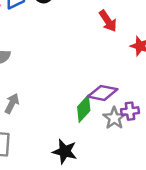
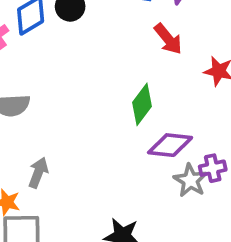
green diamond: (84, 109) -> (142, 104), moved

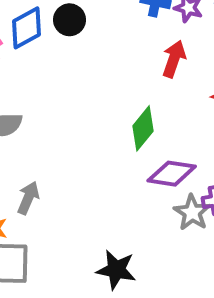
red arrow: (168, 39) -> (174, 59), turned -124

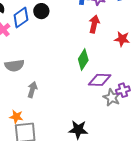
gray arrow: (28, 198) -> (32, 90), moved

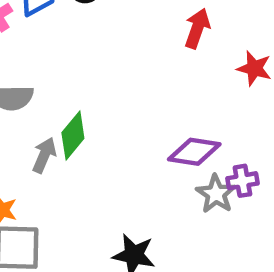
green diamond: (83, 60) -> (73, 136), moved

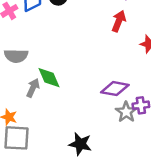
green diamond: (73, 136) -> (49, 78), turned -65

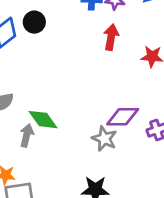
gray star: (126, 112) -> (104, 139), moved

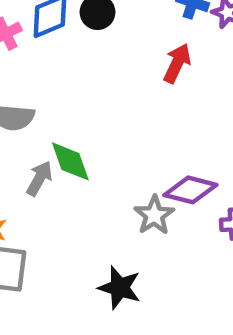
red arrow: (111, 37) -> (177, 63), moved

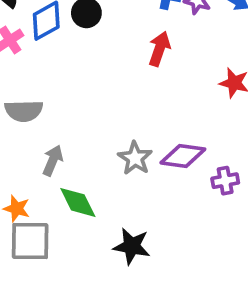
green diamond: (70, 161) -> (78, 202), moved
gray star: (154, 215) -> (135, 158), moved

